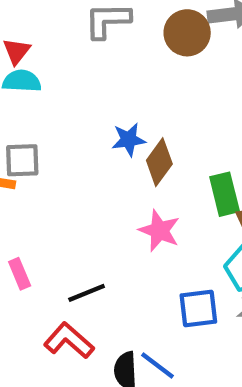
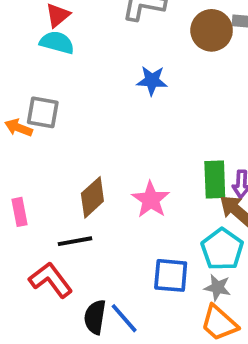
blue star: (129, 140) -> (152, 81), moved
brown diamond: (159, 162) -> (92, 197), moved

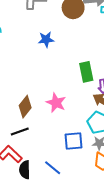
green rectangle: (215, 180) -> (86, 72), moved
black semicircle: (95, 317) -> (25, 170), moved

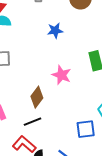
pink star: (56, 103) -> (62, 75), moved

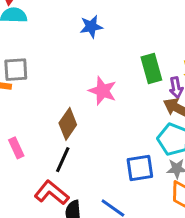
black line: (33, 122) -> (63, 160), turned -42

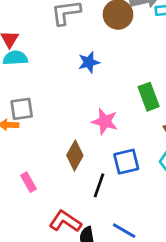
black line: (63, 160) -> (99, 185), moved
blue square: (140, 168) -> (126, 162), moved

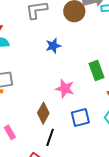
black line: (99, 185) -> (50, 137), moved

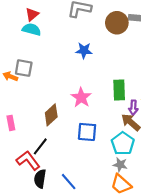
black line: (50, 137) -> (40, 146), moved

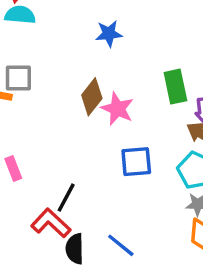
brown diamond: (51, 115) -> (92, 97), moved

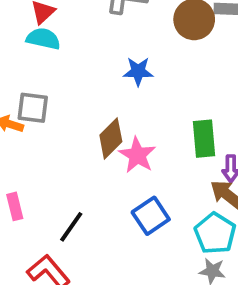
blue square: (136, 162) -> (151, 216), turned -36
black line: (66, 198) -> (71, 227), moved

